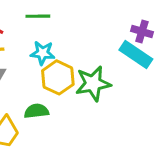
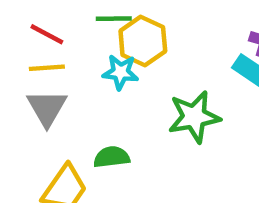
yellow hexagon: (58, 77) -> (143, 41), moved

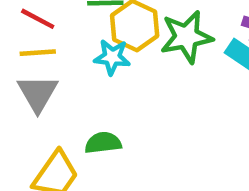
green star: (194, 117) -> (187, 37), moved

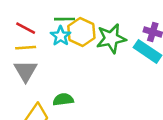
cyan star: (112, 57) -> (61, 36), moved, turned 30

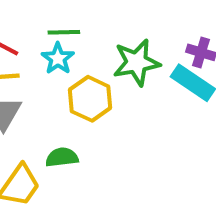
yellow hexagon: (81, 32) -> (90, 99), moved

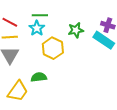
green star: (136, 63) -> (76, 30), size x0.7

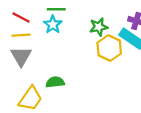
yellow hexagon: (53, 48) -> (109, 48), moved

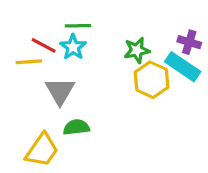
red line: (21, 17) -> (44, 45), moved
gray triangle: (21, 56) -> (60, 91), moved

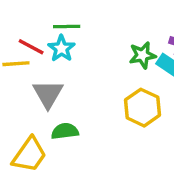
green star: (137, 50) -> (142, 55), moved
yellow hexagon: (152, 80) -> (142, 108), moved

